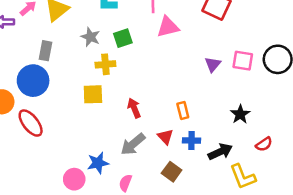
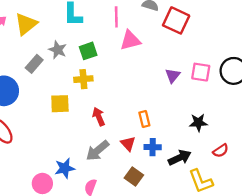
gray rectangle: (46, 51) -> (34, 64), moved, turned 30
yellow cross: (105, 64) -> (83, 79), moved
black star: (240, 114) -> (198, 122), turned 30

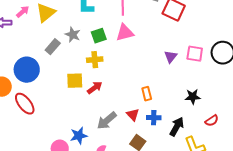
pink triangle: (130, 40) -> (125, 33), moved
red arrow: (99, 117) -> (95, 88), moved, turned 77
black arrow: (180, 158) -> (177, 127), turned -36

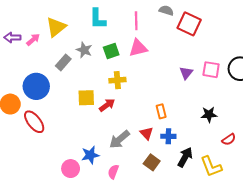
pink arrow: (23, 12) -> (33, 40), moved
yellow cross: (95, 60) -> (117, 80), moved
black arrow: (177, 127) -> (185, 157), moved

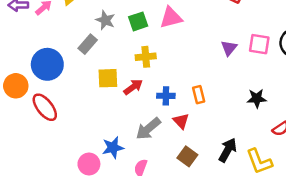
gray rectangle: (63, 62) -> (88, 44), moved
blue cross: (168, 136) -> (166, 96), moved

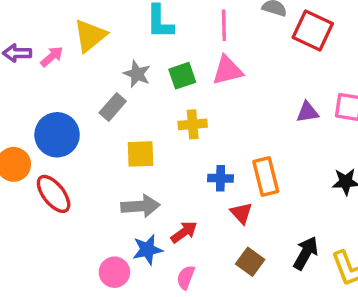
purple triangle: (229, 48) -> (307, 112), turned 42
red arrow: (133, 87) -> (184, 232), moved
orange rectangle: (199, 95) -> (266, 177), size x1.5
gray arrow: (148, 129) -> (140, 206), moved, turned -144

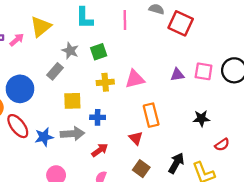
pink triangle: (227, 70) -> (135, 79), moved
blue cross: (220, 178) -> (98, 117), moved
blue star: (147, 250) -> (44, 137), moved

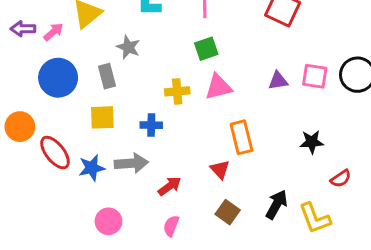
green square: (99, 52) -> (206, 49), moved
gray rectangle: (55, 71) -> (107, 76), turned -56
blue circle: (20, 89) -> (58, 78), moved
yellow square: (72, 101) -> (102, 117), moved
blue cross: (98, 117) -> (151, 125), moved

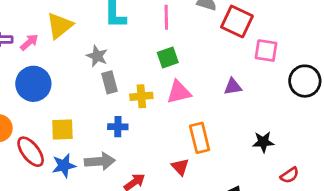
gray rectangle: (107, 76) -> (110, 82), moved
pink square: (315, 76) -> (266, 51), moved
yellow square: (102, 117) -> (62, 130), moved

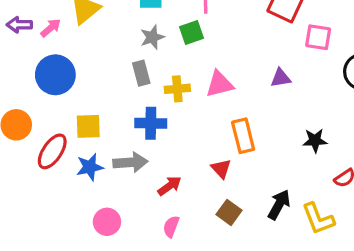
gray star: (97, 56) -> (152, 37), moved, turned 30
green square: (168, 57) -> (191, 33), moved
blue cross: (118, 127) -> (151, 123), size x1.4
red ellipse: (31, 152) -> (52, 151), turned 72

